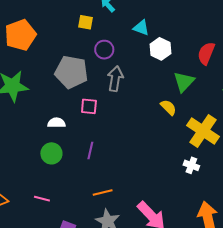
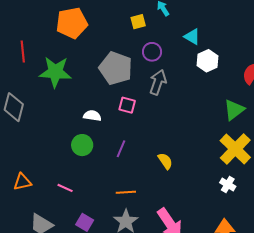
yellow square: (85, 22) -> (138, 22), turned -35
green triangle: (184, 82) -> (234, 110), moved
yellow semicircle: (168, 107) -> (165, 161), moved
white cross: (191, 165) -> (228, 185), moved

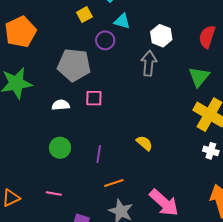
cyan triangle: (192, 37) -> (122, 21), moved
gray arrow: (158, 82) -> (149, 63), moved
white semicircle: (92, 116) -> (61, 105), moved
purple line: (121, 149) -> (99, 154), moved

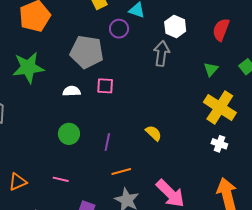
green triangle: (199, 77) -> (211, 69), size x0.7

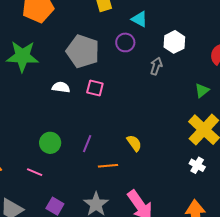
purple circle: (119, 29) -> (125, 42), moved
gray arrow: (162, 53) -> (156, 66), size x0.7
green circle: (69, 134) -> (50, 143), moved
orange line: (121, 172) -> (108, 166), moved

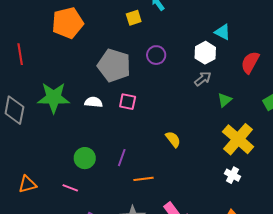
cyan triangle: (139, 19) -> (223, 32), moved
green star: (22, 56) -> (54, 98), moved
gray arrow: (156, 66) -> (203, 79), moved, turned 36
green triangle: (202, 90) -> (225, 100), moved
yellow semicircle: (134, 143) -> (173, 139), moved

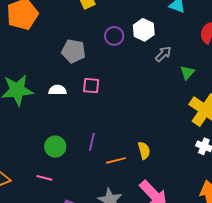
white hexagon: (205, 53) -> (144, 30), moved
gray pentagon: (114, 65) -> (74, 51), size x0.7
yellow semicircle: (173, 139) -> (144, 150), moved, turned 30

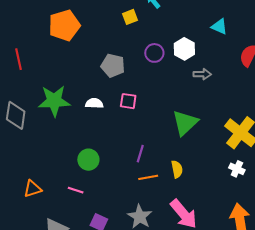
gray arrow: (163, 54) -> (202, 74), turned 42
green triangle: (187, 73) -> (185, 123), moved, size x1.8
purple line: (92, 142) -> (140, 154), moved

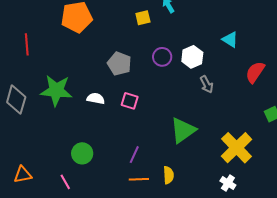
gray arrow: (202, 74) -> (207, 84), turned 54
pink line: (76, 190) -> (65, 182), turned 35

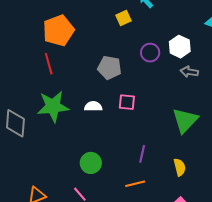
red line: (27, 44) -> (49, 64), moved
gray arrow: (207, 84) -> (189, 72), moved, turned 138
orange line: (139, 179) -> (135, 184), moved

